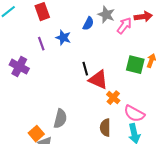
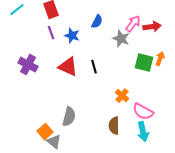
gray star: (106, 15) -> (121, 39), moved
red arrow: (143, 17) -> (152, 27), moved
purple line: (41, 44) -> (51, 33), moved
red triangle: (98, 80) -> (68, 67), moved

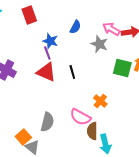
pink arrow: (133, 24) -> (111, 29), turned -96
purple line: (51, 33) -> (47, 53), moved
pink semicircle: (143, 112) -> (80, 117), moved
cyan arrow: (143, 132) -> (105, 144), moved

